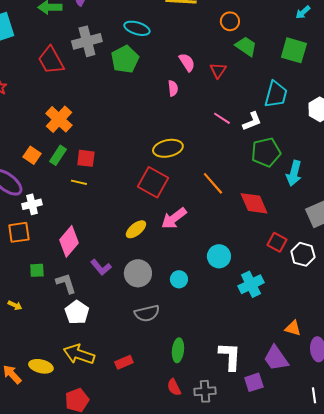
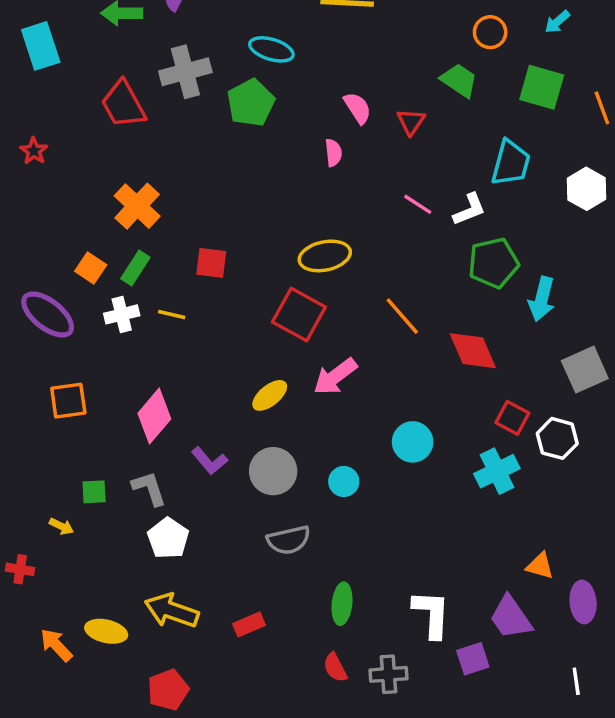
orange circle: (230, 21) -> (490, 32), moved
red square: (86, 158) -> (211, 263), moved
white cross: (32, 204) -> (122, 314), moved
green square: (37, 270) -> (94, 492), moved
cyan cross: (251, 284) -> (497, 471), moved

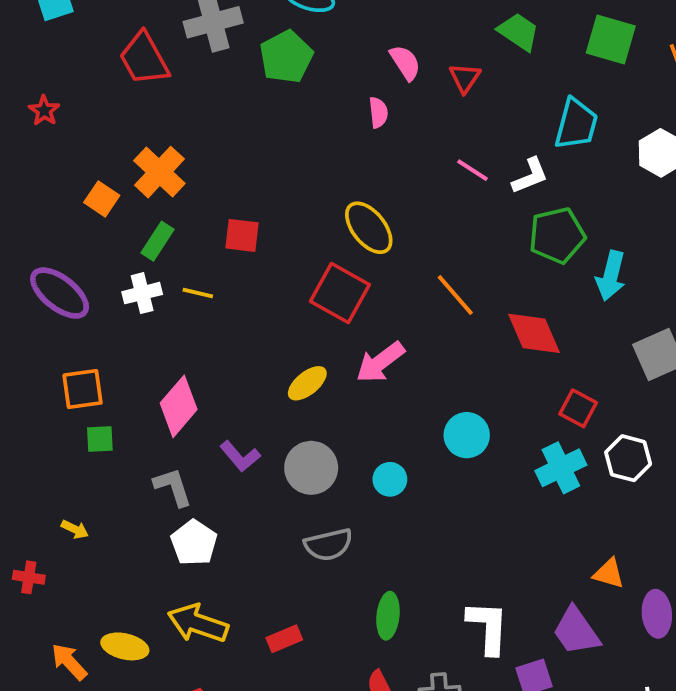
yellow ellipse: (325, 256) -> (369, 228), turned 63
orange square: (91, 268) -> (102, 199), moved
white hexagon: (557, 438) -> (628, 458), moved
green square: (94, 492) -> (100, 439), moved

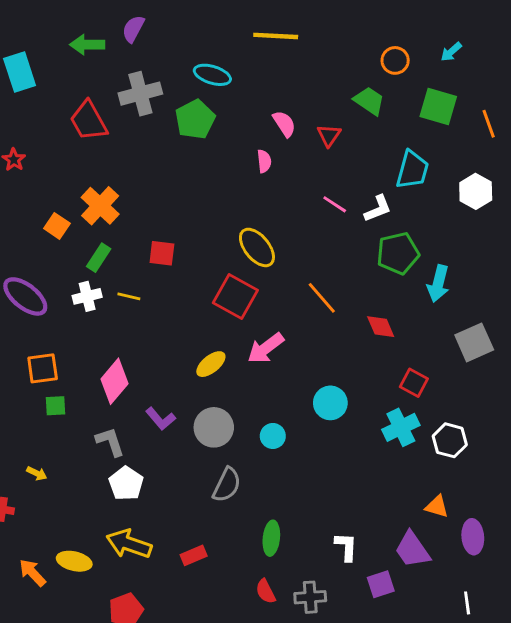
red diamond: (534, 333) -> (381, 327), size x0.7
white hexagon: (628, 458) -> (450, 440), moved
gray semicircle: (328, 545) -> (227, 485), turned -51
white L-shape: (488, 627) -> (346, 547), size x0.7

